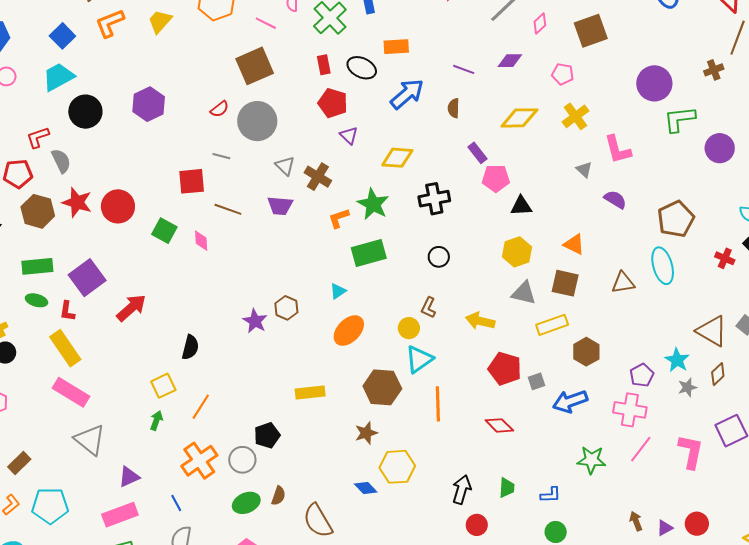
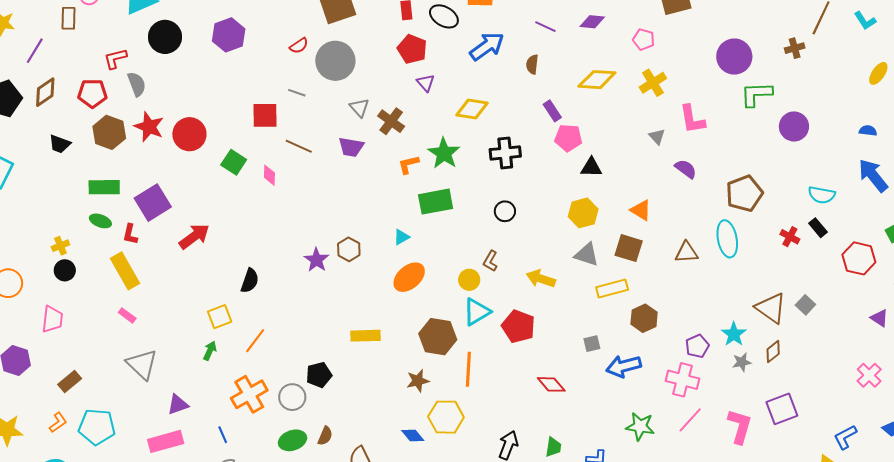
red pentagon: (505, 369) -> (518, 326), moved
pink rectangle: (71, 392) -> (127, 315), size x0.5
orange line: (438, 404) -> (468, 369), moved

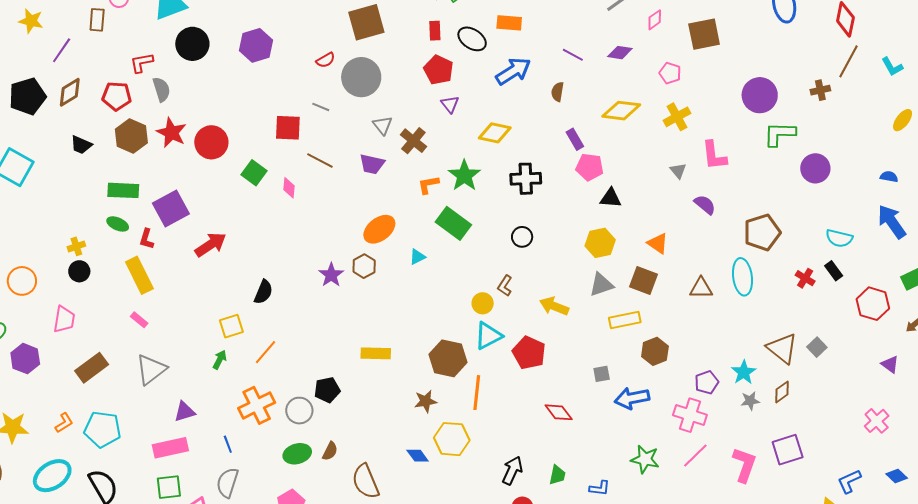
green rectangle: (436, 202) -> (453, 223), turned 44
gray triangle: (587, 255) -> (601, 285), turned -40
orange ellipse: (409, 277) -> (379, 229), moved
gray triangle: (142, 364) -> (151, 369), turned 36
brown rectangle: (70, 382) -> (92, 368), moved, size x1.4

